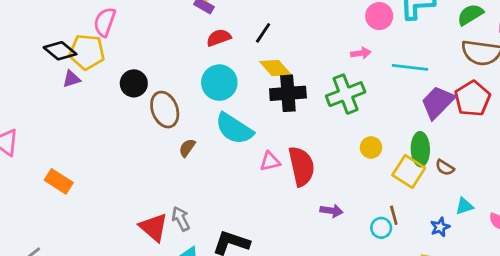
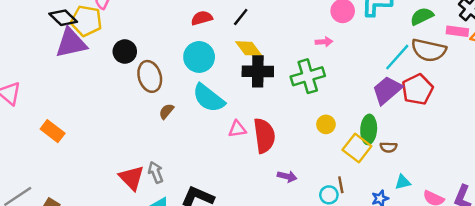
cyan line: (410, 67) -> (397, 57), moved, turned -60
purple triangle: (72, 79) -> (71, 43), size x2.0
brown semicircle: (445, 168) -> (389, 147), turned -35

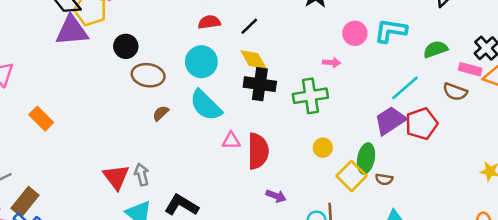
brown semicircle: (429, 50) -> (455, 92), moved, size x0.7
brown ellipse: (150, 76) -> (148, 75), turned -72

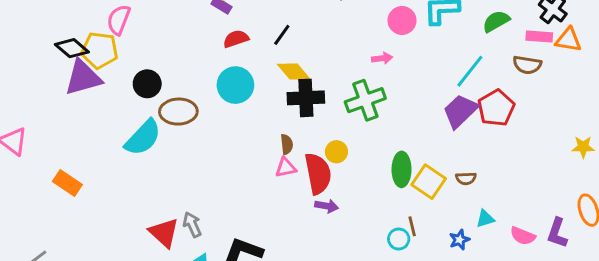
cyan semicircle: (206, 105) -> (143, 138), moved, turned -81
brown semicircle: (161, 113) -> (287, 144), moved, turned 138
yellow circle: (323, 148) -> (336, 152), moved
green ellipse: (366, 158) -> (402, 169), moved
purple arrow: (276, 196) -> (327, 206), moved

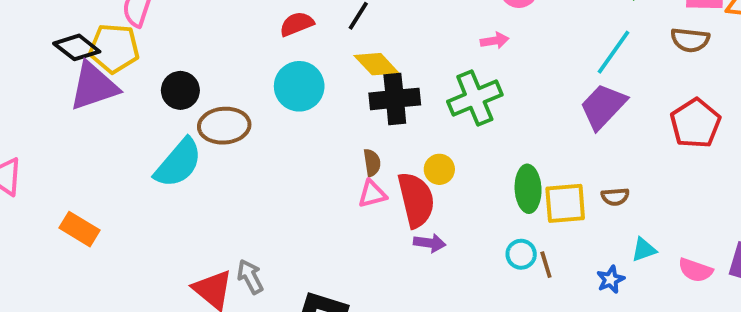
red pentagon: (496, 108) -> (695, 123), moved
yellow square: (429, 182) -> (565, 203), turned -36
cyan circle: (399, 239) -> (521, 254), moved

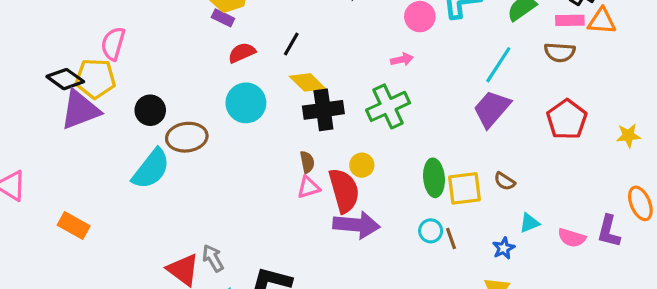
brown semicircle: (615, 197) -> (505, 181), turned 40
purple arrow: (430, 243) -> (356, 225), size x1.8

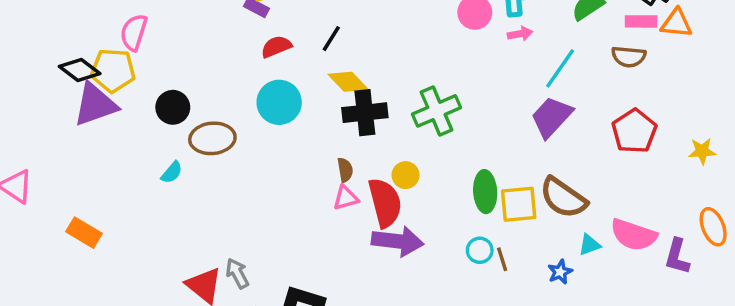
pink arrow: (402, 59) -> (520, 34), moved
cyan semicircle: (151, 169) -> (172, 172), size x0.5
brown semicircle: (505, 181) -> (563, 198), size x2.0
pink semicircle: (572, 238) -> (634, 235), moved, size x1.5

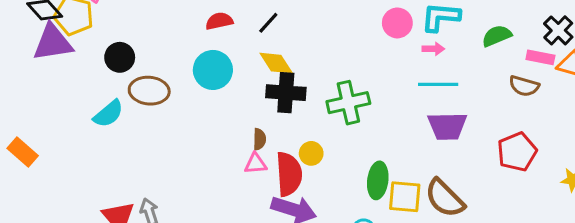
cyan line: (560, 68) -> (438, 84), moved, turned 45
purple trapezoid: (551, 117) -> (447, 126), turned -144
cyan semicircle: (172, 172) -> (108, 114), size x1.5

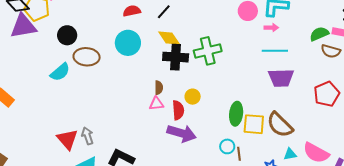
green semicircle: (497, 36) -> (319, 34), moved
green cross: (348, 103) -> (208, 51), moved
red semicircle: (289, 174) -> (178, 110), size x0.7

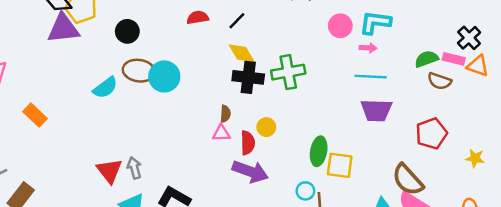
black circle: (67, 35) -> (127, 31), moved
cyan circle: (128, 43) -> (164, 76), moved
brown semicircle: (280, 125) -> (408, 180), moved

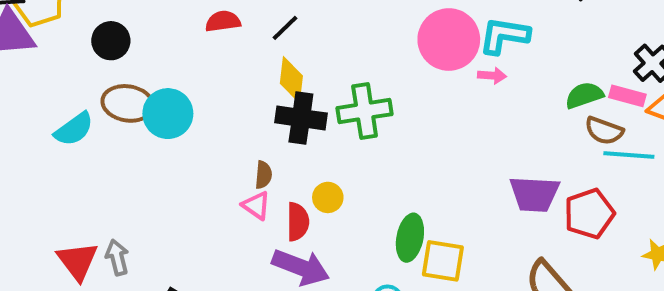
pink circle: (340, 26) -> (449, 40), size x1.6
yellow diamond: (242, 53) -> (291, 80), turned 36
cyan line: (371, 77) -> (629, 155), moved
purple trapezoid: (376, 110) -> (534, 194), moved
pink triangle: (221, 133) -> (256, 206), turned 36

